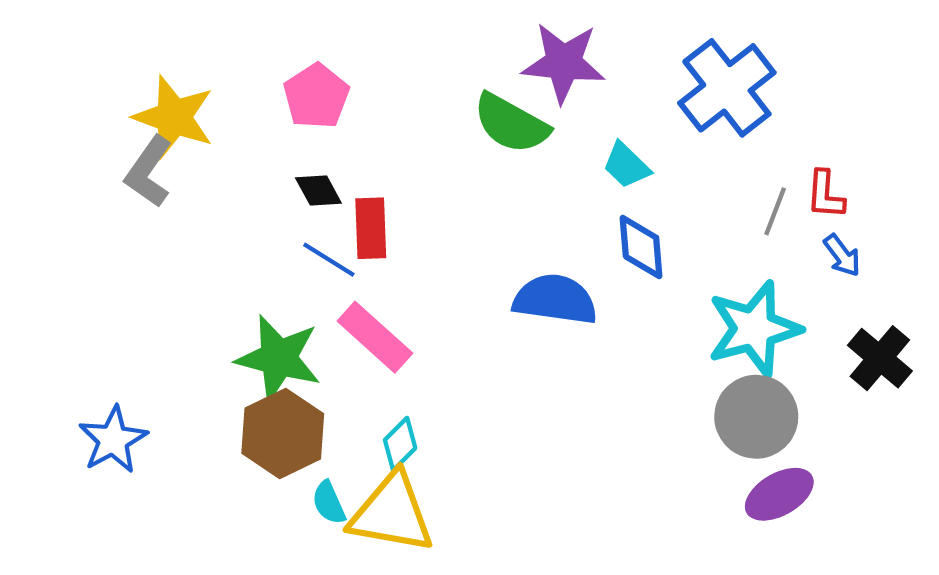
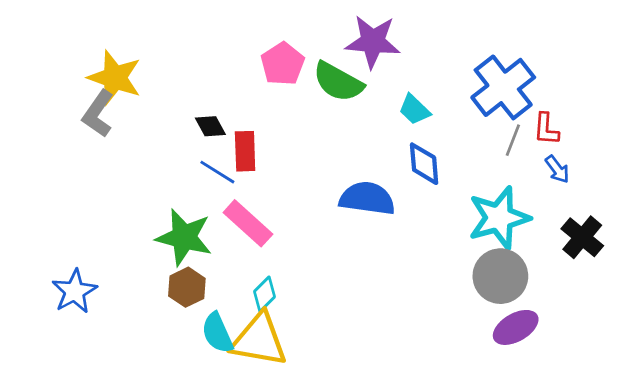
blue cross: (727, 88) -> (503, 87), moved
pink pentagon: (316, 96) -> (283, 64), moved
brown hexagon: (283, 434) -> (187, 287), size x0.7
cyan semicircle: (329, 503) -> (217, 333), size x1.4

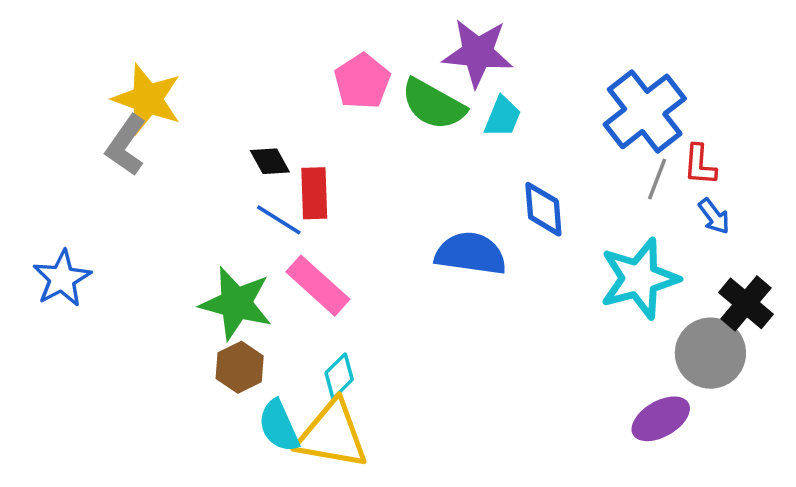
cyan trapezoid: (414, 110) -> (503, 117), moved, turned -112
gray circle: (500, 276) -> (710, 353), moved
blue star: (74, 291) -> (62, 278), moved

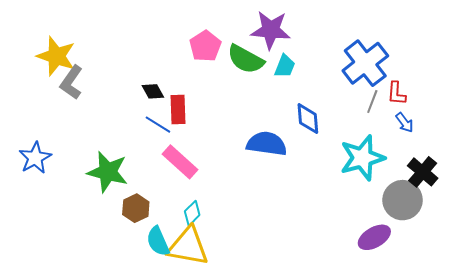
yellow star: (147, 99) -> (56, 56), moved
green star: (236, 303) -> (108, 172), moved

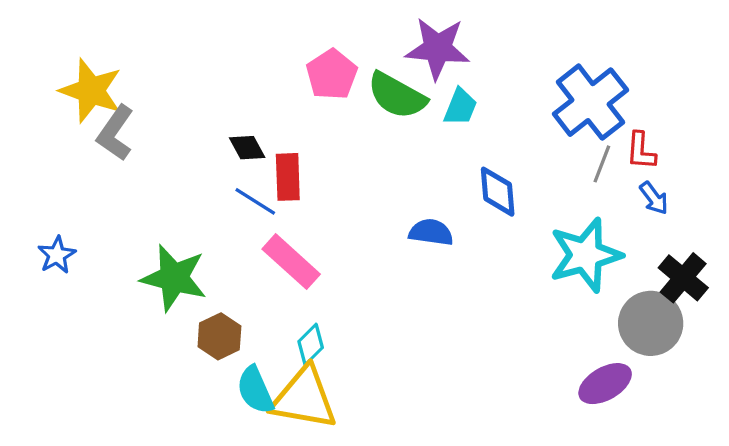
blue semicircle: (267, 144) -> (431, 232), size x0.7
blue star: (35, 158) -> (57, 255), size x0.7

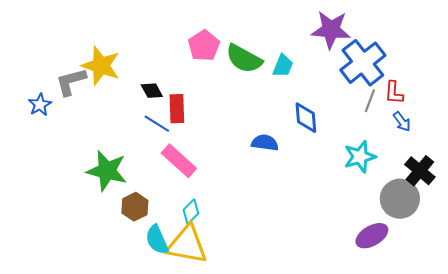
purple star: (438, 48) -> (331, 30), moved
yellow star: (91, 91) -> (101, 66), moved
gray L-shape: (115, 133) -> (71, 82), turned 40
blue star: (57, 255) -> (40, 105), moved
cyan star: (586, 255) -> (360, 157), size x0.7

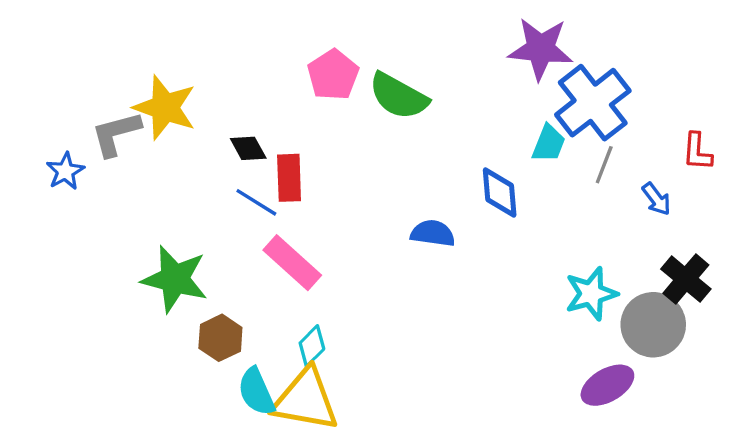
cyan trapezoid: (283, 66) -> (549, 143), moved
red L-shape: (394, 93) -> (697, 152), moved
cyan star: (360, 157) -> (591, 294), moved

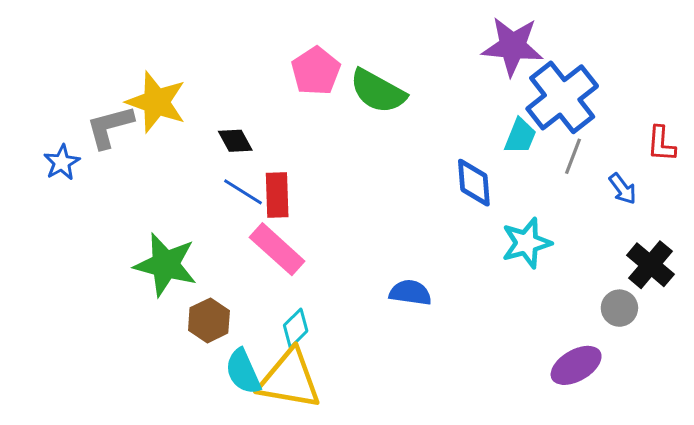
red rectangle: (289, 178) -> (277, 195), moved
blue semicircle: (433, 233) -> (410, 293), moved
cyan star: (591, 294) -> (527, 243), moved
gray circle: (653, 325) -> (619, 308), size x0.6

